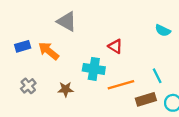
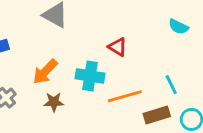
orange arrow: (49, 51) -> (45, 72), moved, turned -85

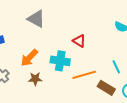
brown rectangle: (157, 115) -> (106, 88), turned 48

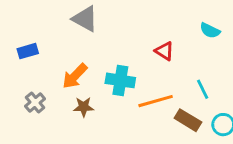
red triangle: (79, 41) -> (164, 51), moved

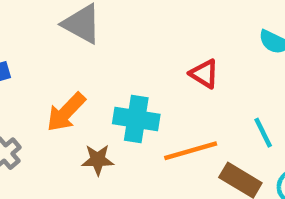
brown star: (84, 107) -> (98, 160), moved

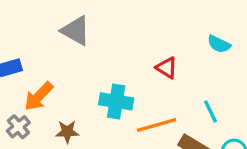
orange arrow: (66, 112) -> (39, 96), moved
brown star: (98, 160) -> (67, 132), moved

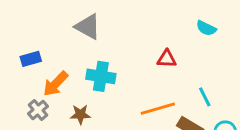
cyan semicircle: (219, 44) -> (206, 28), moved
red triangle: (167, 68) -> (167, 59), turned -30
cyan cross: (116, 101) -> (101, 76), moved

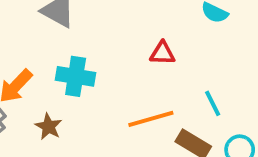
brown star: (80, 114) -> (49, 127), turned 30

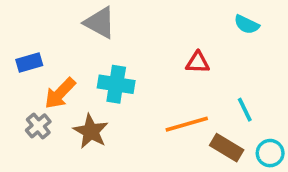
brown star: (49, 127) -> (91, 131), size x1.4

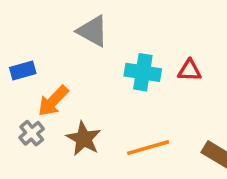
cyan cross: (116, 84) -> (143, 72), moved
orange line: (187, 124) -> (148, 148), moved

